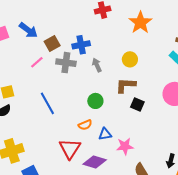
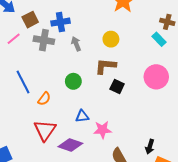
orange semicircle: (85, 125) -> (44, 99), moved, turned -32

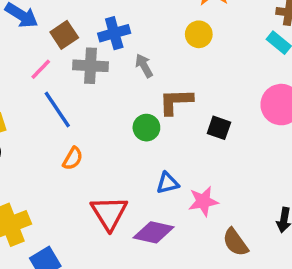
yellow circle: (111, 39) -> (199, 34), moved
brown L-shape: (105, 66) -> (176, 101), moved
blue line: (23, 82) -> (57, 109), moved
orange semicircle: (44, 99) -> (73, 158), moved

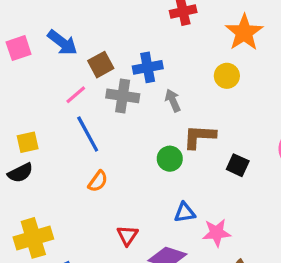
red triangle: (109, 213) -> (127, 235), size x0.6

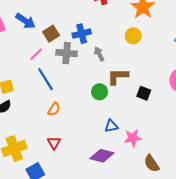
red triangle: (127, 235) -> (54, 143), moved

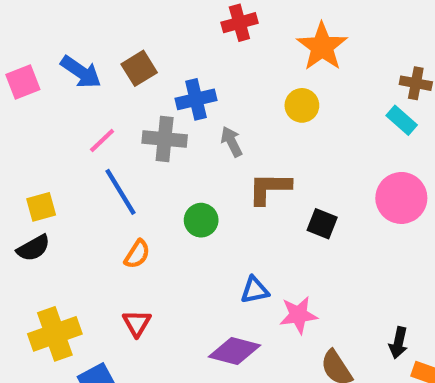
brown square: (51, 34) -> (139, 68), moved
green circle: (100, 92) -> (201, 220), moved

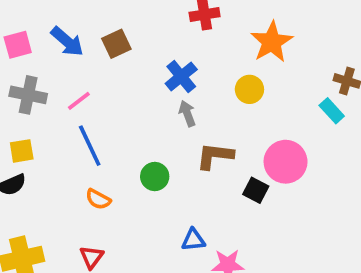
blue cross: (196, 99) -> (181, 76), moved, turned -32
gray cross: (165, 139) -> (28, 95), moved
pink circle: (401, 198) -> (286, 162), moved
orange semicircle: (137, 254) -> (98, 199), turned 80

